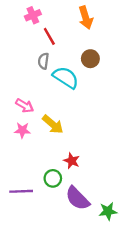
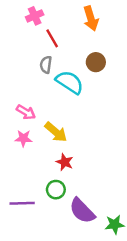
red star: (72, 161) -> (65, 162), moved

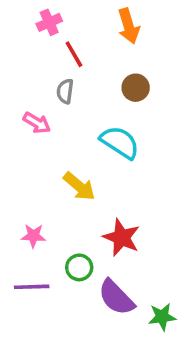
cyan semicircle: (70, 82) -> (120, 142), moved
pink arrow: (26, 112) -> (37, 123), moved
pink star: (23, 138) -> (33, 236), moved
red star: (65, 162) -> (122, 237), moved, size x1.5

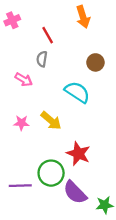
pink cross: (49, 22) -> (12, 20), moved
brown circle: (136, 88) -> (95, 62), moved
pink star: (33, 236) -> (21, 123), moved
green circle: (79, 267) -> (51, 173), size x1.5

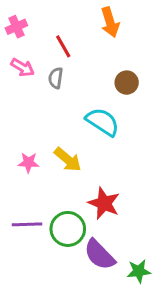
pink arrow: (24, 80) -> (22, 67), moved
purple line: (20, 186) -> (27, 224), moved

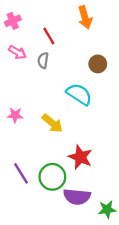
pink star: (29, 163) -> (15, 115), moved
purple line: (27, 224) -> (21, 173), turned 60
purple semicircle: (99, 255) -> (77, 197), turned -40

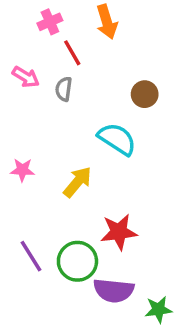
orange arrow: (85, 17) -> (107, 22), moved
pink cross: (13, 21) -> (50, 22), moved
yellow arrow: (52, 123) -> (77, 182), turned -90
red star: (80, 157) -> (119, 232), turned -30

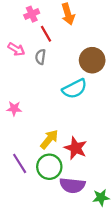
brown circle: (145, 94) -> (92, 60), size x1.5
cyan semicircle: (117, 139) -> (75, 89), turned 120
yellow arrow: (77, 182) -> (49, 139), moved
red star: (119, 232) -> (76, 148), turned 30

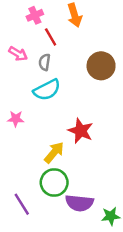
cyan semicircle: (75, 89) -> (47, 90), moved
red star: (76, 148) -> (81, 131), moved
purple line: (20, 163) -> (22, 204), moved

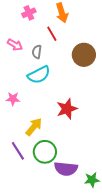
red line: (51, 37) -> (52, 34), moved
red star: (81, 131) -> (67, 109), turned 30
yellow arrow: (54, 152) -> (34, 127), moved
purple line: (22, 204) -> (18, 151), moved

